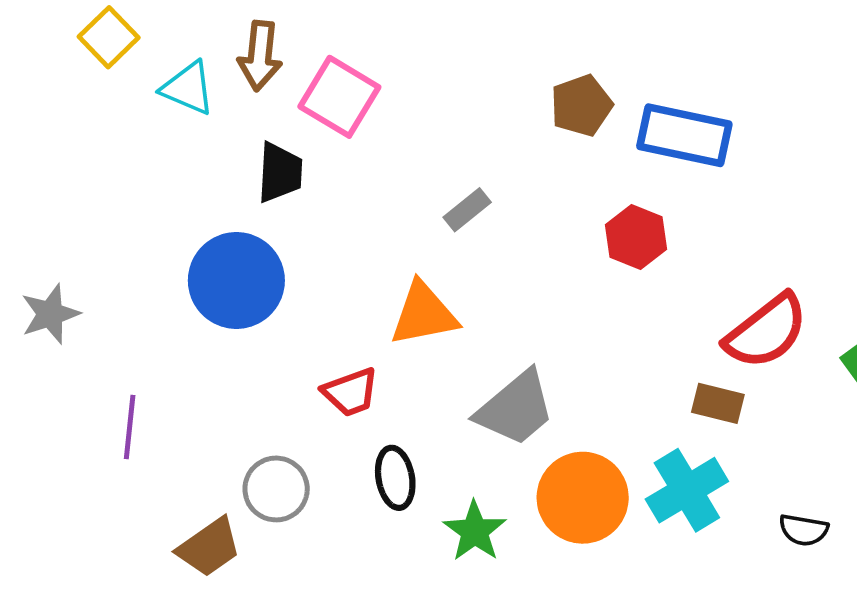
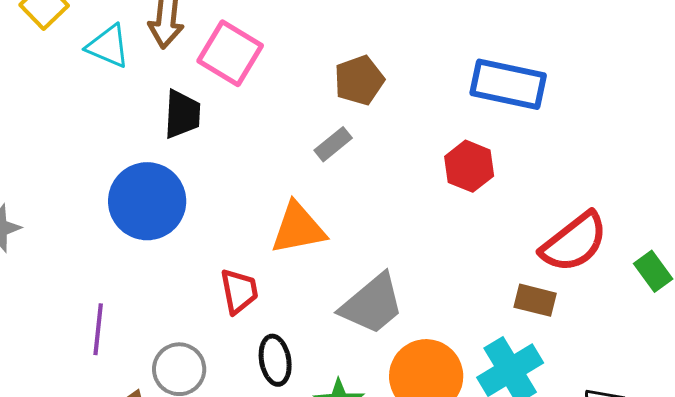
brown pentagon: (581, 105) -> (359, 80), moved
red trapezoid: (351, 392) -> (239, 291), turned -81
purple line: (130, 427) -> (98, 329), moved

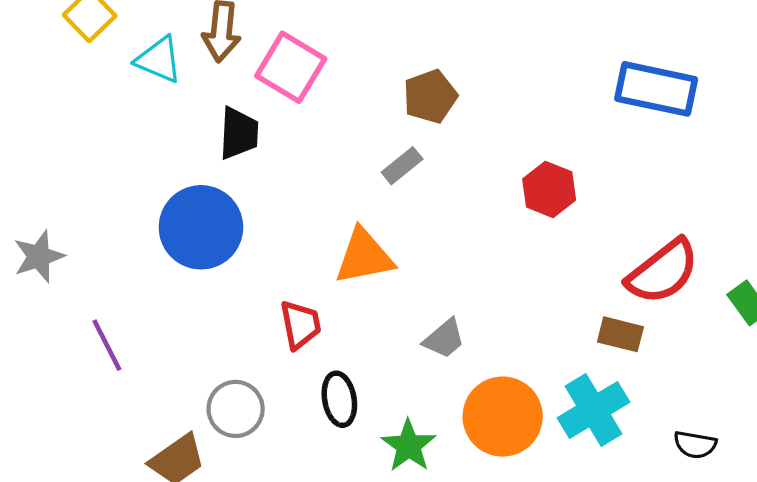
blue rectangle: (508, 84) -> (656, 89), moved
gray trapezoid: (372, 304) -> (444, 339), size x0.6
purple line: (98, 329) -> (107, 345), moved, turned -33

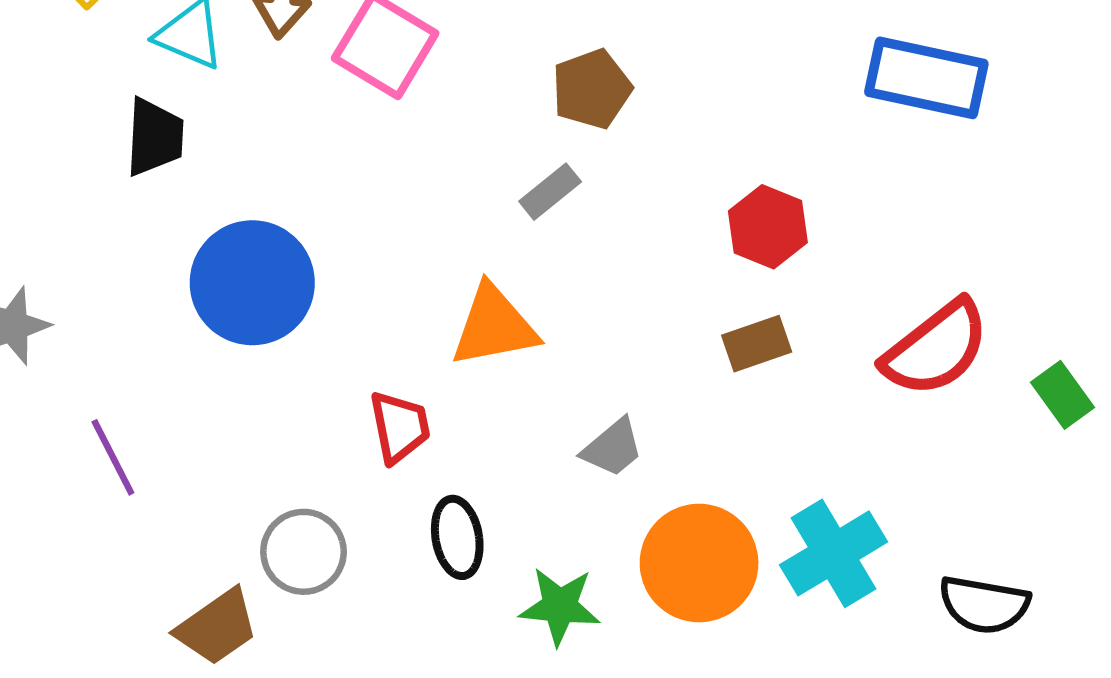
black trapezoid: (239, 133) -> (155, 137), moved
brown rectangle: (620, 334) -> (757, 344), moved, turned -33
black semicircle: (695, 445) -> (984, 605), size x1.4
green star: (409, 446) -> (560, 606), turned -30

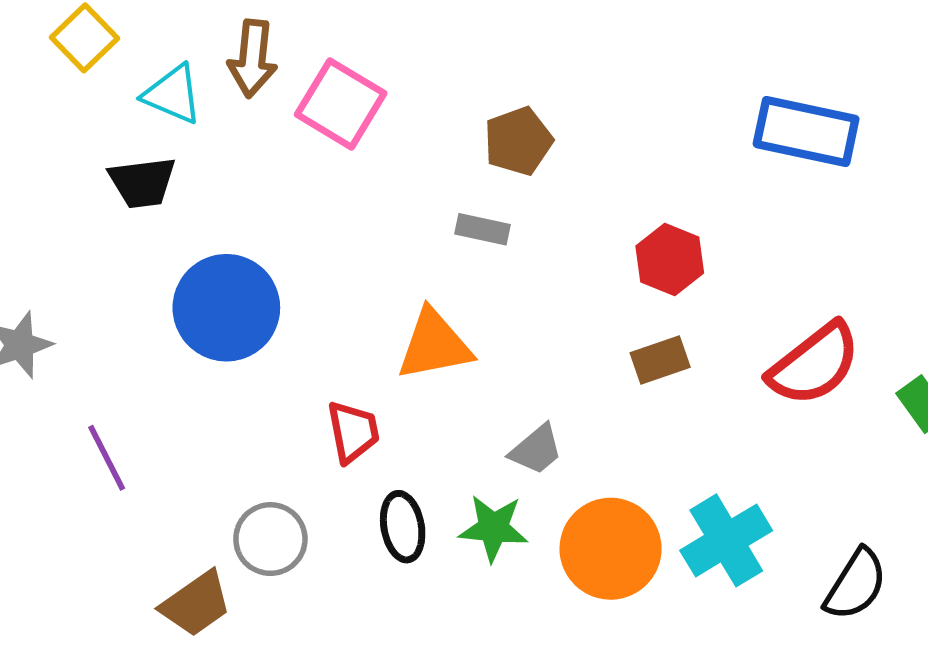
black trapezoid: (155, 137) -> (142, 182), turned 80
gray rectangle: (550, 192) -> (482, 229), turned 51
black semicircle: (984, 605) -> (856, 584), turned -68
green star: (560, 606) -> (493, 528), moved

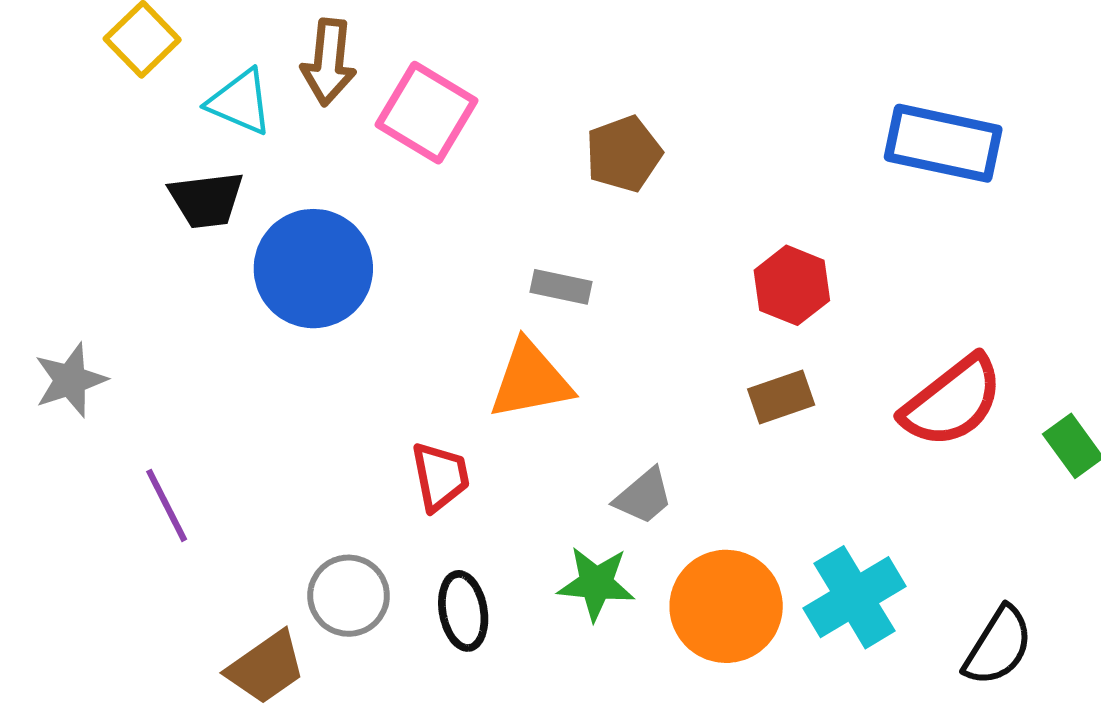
gray rectangle: (482, 229) -> (561, 287), moved
blue circle: (226, 308) -> (313, 269), moved
black ellipse: (403, 527) -> (463, 611), moved

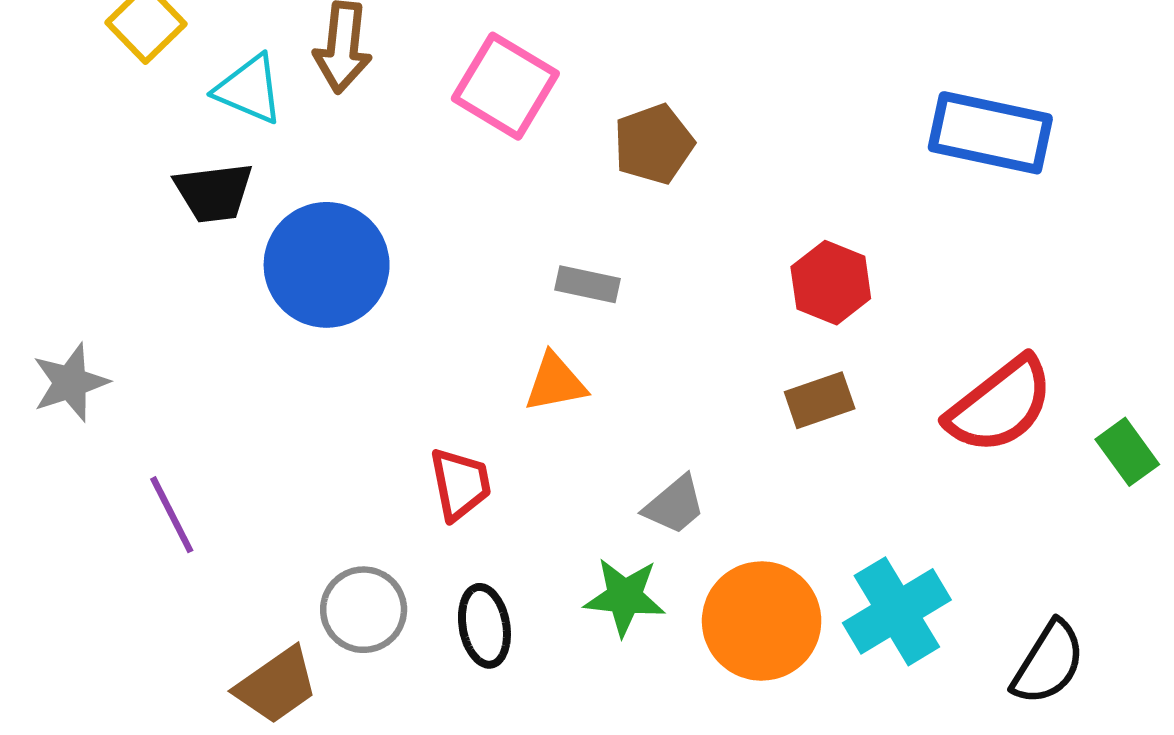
pink square: (426, 113) -> (505, 86), moved
orange triangle: (530, 380) -> (555, 383), size x0.7

